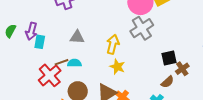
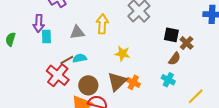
purple arrow: (31, 31) -> (39, 23), moved
cyan rectangle: (40, 42) -> (46, 36), moved
yellow arrow: (113, 44) -> (102, 24), moved
black square: (169, 58) -> (171, 35), turned 35

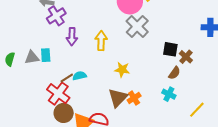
purple arrow: (39, 23) -> (72, 37), moved
gray triangle: (77, 32) -> (32, 57), moved
orange cross: (133, 82) -> (134, 98), turned 32
brown circle: (88, 85) -> (64, 113), moved

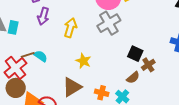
cyan semicircle: (80, 76) -> (41, 56), turned 32
orange cross: (134, 98) -> (102, 93), moved, turned 32

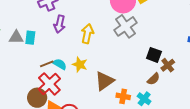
yellow star: (83, 61) -> (80, 65), moved
red cross: (15, 68) -> (49, 84), moved
brown triangle: (72, 87) -> (104, 81), moved

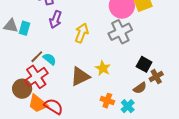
brown line: (47, 64) -> (37, 57), turned -32
yellow star: (80, 65) -> (103, 68), moved
brown triangle: (104, 81) -> (80, 76), moved

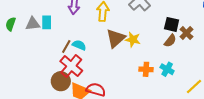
brown triangle: (80, 76) -> (116, 38), moved
brown semicircle: (140, 88) -> (170, 41), moved

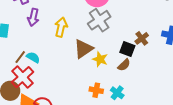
brown cross: (186, 33) -> (142, 38), moved
brown triangle: (116, 38) -> (83, 49), moved
yellow star: (133, 40) -> (100, 59), moved

